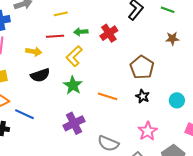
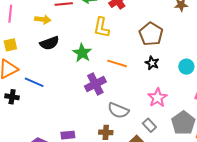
yellow L-shape: (74, 56) -> (101, 27), moved, turned -35
purple cross: (74, 123) -> (95, 84), moved

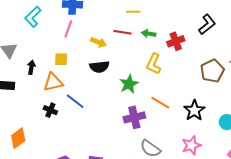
brown pentagon: (151, 34) -> (212, 71), moved
black star: (152, 63) -> (194, 110), size x1.5

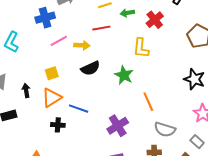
pink line: (68, 29) -> (59, 41), moved, turned 60
green arrow: (149, 34) -> (127, 13), moved
orange line: (160, 103) -> (148, 102), moved, turned 54
purple cross: (134, 117) -> (118, 126), moved

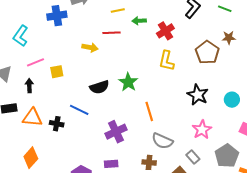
pink line: (59, 41) -> (35, 62), moved
yellow L-shape: (141, 48) -> (167, 61), moved
black semicircle: (90, 68) -> (99, 87), moved
orange triangle: (52, 98) -> (32, 118), moved, turned 30

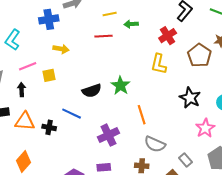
red cross: (165, 31) -> (168, 36), moved
yellow arrow: (90, 47) -> (61, 49), moved
pink star: (202, 130) -> (205, 128), moved

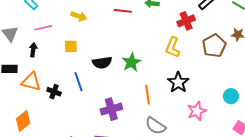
yellow square: (49, 75) -> (71, 46), moved
black star: (190, 98) -> (178, 82), moved
blue line: (72, 114) -> (78, 82), turned 36
pink star: (205, 128) -> (197, 111), moved

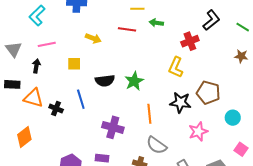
yellow arrow: (79, 16) -> (93, 38), moved
brown pentagon: (214, 46) -> (208, 93), moved, turned -30
black star: (178, 82) -> (180, 102), turned -30
purple cross: (111, 109) -> (113, 127), turned 30

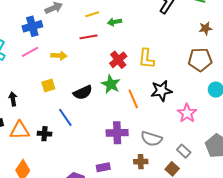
red cross: (190, 41) -> (118, 60), moved
pink line: (47, 44) -> (30, 52), moved
brown pentagon: (208, 93) -> (200, 60), moved
orange line: (149, 114) -> (133, 99), moved
purple cross: (113, 127) -> (117, 133), moved

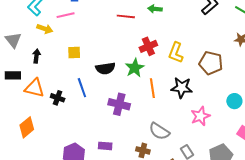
yellow arrow: (59, 56) -> (45, 29), moved
brown pentagon: (200, 60) -> (211, 63), moved
purple cross: (117, 133) -> (119, 104), moved

